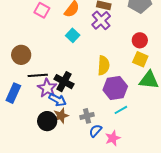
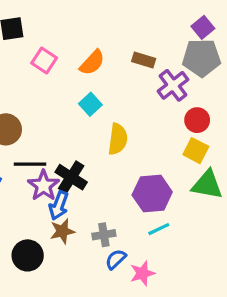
purple cross: (101, 20) -> (173, 85), moved
yellow semicircle: (104, 65) -> (118, 139), moved
blue arrow: (58, 100) -> (59, 205), turned 78
black circle: (47, 121) -> (28, 255), moved

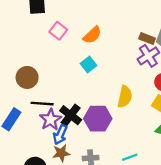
brown rectangle: (144, 60) -> (147, 38), moved
yellow semicircle: (118, 139) -> (125, 97), moved
purple hexagon: (152, 194) -> (98, 119), moved

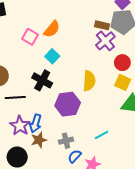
pink square: (58, 31) -> (30, 37), moved
black cross: (71, 115) -> (42, 80), moved
purple star: (51, 120) -> (20, 126), moved

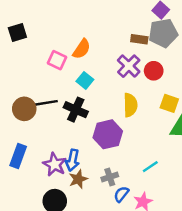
purple cross: (105, 41) -> (129, 66), moved
red circle: (122, 63) -> (154, 71), moved
black line: (15, 98) -> (46, 103), moved

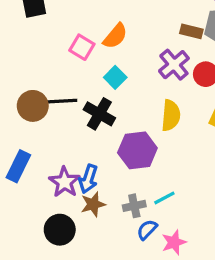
cyan line: (150, 167) -> (164, 198), moved

